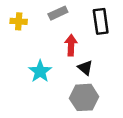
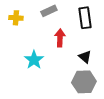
black triangle: (85, 68) -> (85, 57), moved
gray hexagon: (84, 97) -> (84, 82), moved

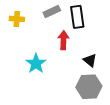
black rectangle: (85, 18) -> (77, 17), moved

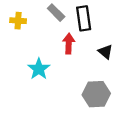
gray rectangle: (52, 12) -> (56, 13), turned 70
black triangle: (90, 60) -> (105, 52), moved

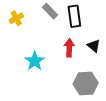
yellow cross: (18, 21) -> (16, 18), turned -32
red arrow: (69, 44) -> (69, 48), moved

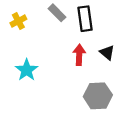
cyan star: (35, 61) -> (27, 70), moved

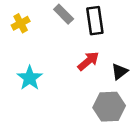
black triangle: (107, 53) -> (120, 71), moved, turned 42
red arrow: (79, 55) -> (88, 61), turned 48

